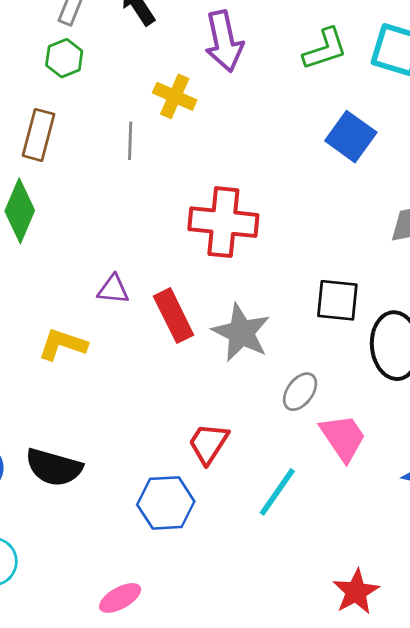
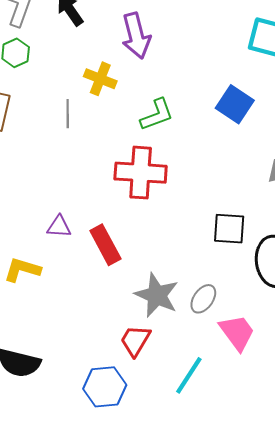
green L-shape: (325, 49) -> (157, 115), moved
gray star: (241, 333) -> (157, 295), moved

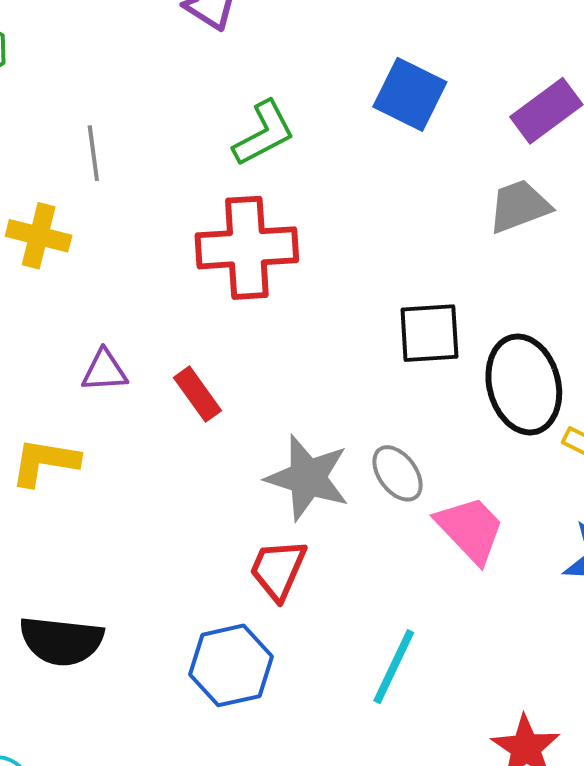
yellow cross: (100, 79) -> (39, 236), moved
red rectangle: (105, 245) -> (198, 394), size x0.7
gray ellipse: (203, 299) -> (398, 473), turned -64
cyan line: (189, 375) -> (394, 667), moved

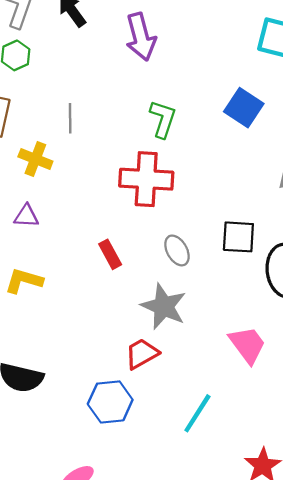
green L-shape: (264, 133) -> (163, 119), turned -51
purple triangle: (104, 371) -> (26, 216), moved
gray ellipse: (398, 473) -> (177, 250), moved
red trapezoid: (278, 570) -> (142, 354), turned 30

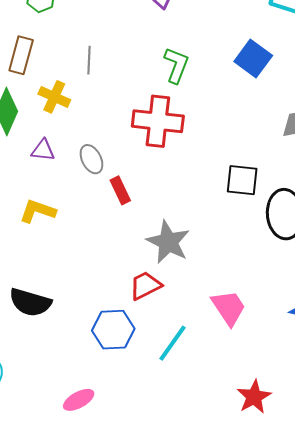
gray ellipse: (177, 250) -> (91, 159), moved
pink trapezoid: (247, 345) -> (229, 308), moved
cyan line: (197, 413) -> (173, 343), moved

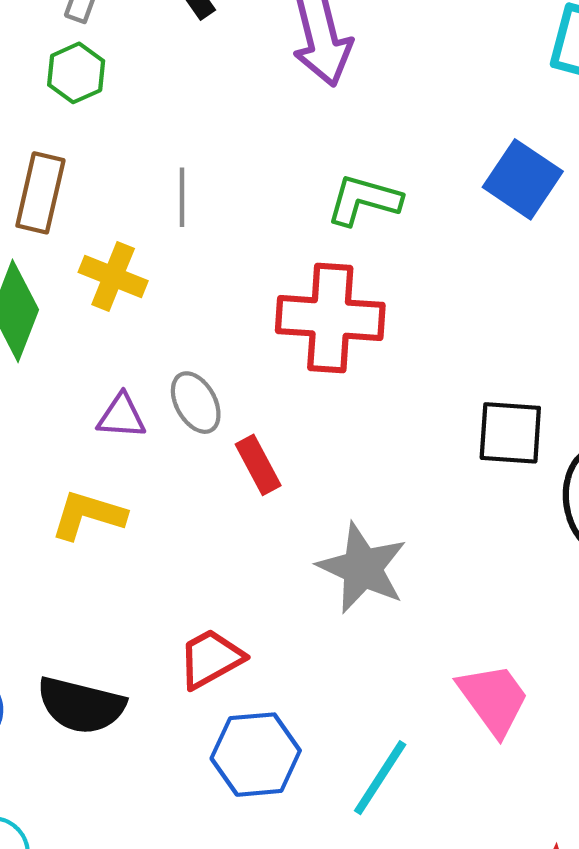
green L-shape: (176, 65) -> (364, 200), turned -93
purple triangle: (43, 150) -> (121, 416), moved
red trapezoid: (145, 286) -> (211, 659), moved

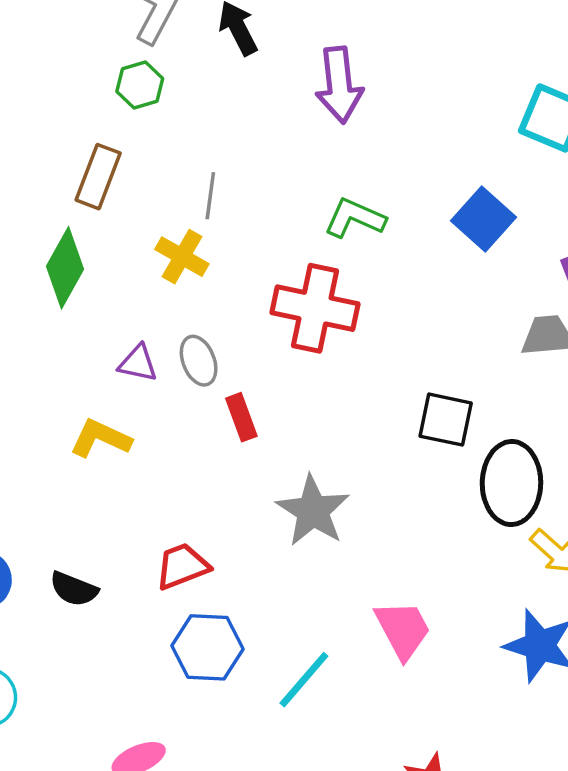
yellow cross: (113, 276) -> (182, 257), moved
black semicircle: (81, 705) -> (74, 589), size x0.7

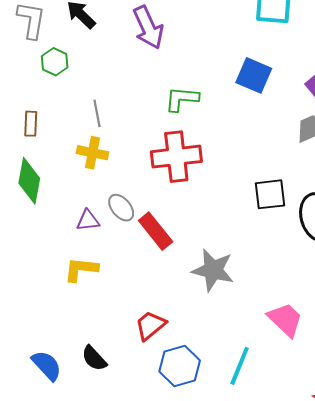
green hexagon: (140, 85) -> (55, 62), moved
brown rectangle: (98, 177) -> (31, 124), size x0.7
red rectangle: (241, 417) -> (156, 231), size x1.4
black semicircle: (74, 589) -> (94, 358), turned 44

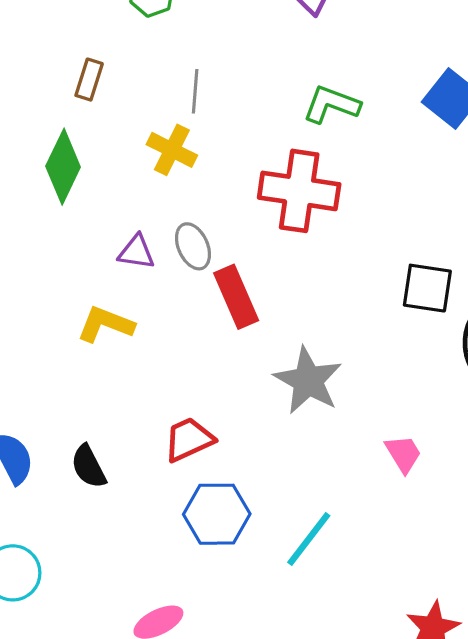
pink trapezoid: (285, 320) -> (403, 454), moved, size x0.7

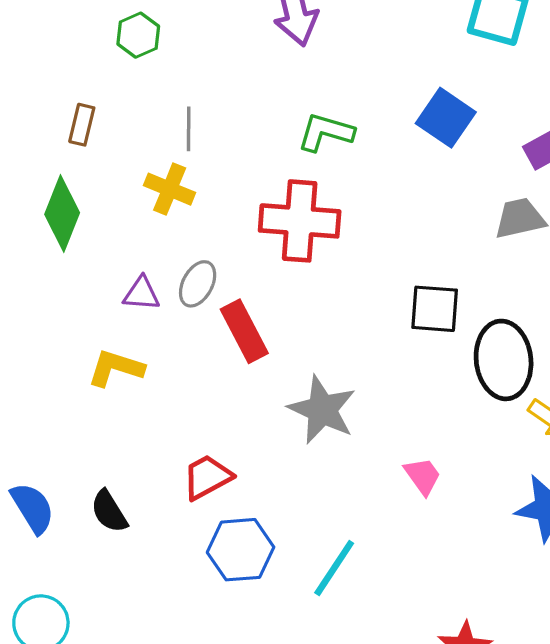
gray ellipse: (193, 246) -> (198, 284), turned 57

